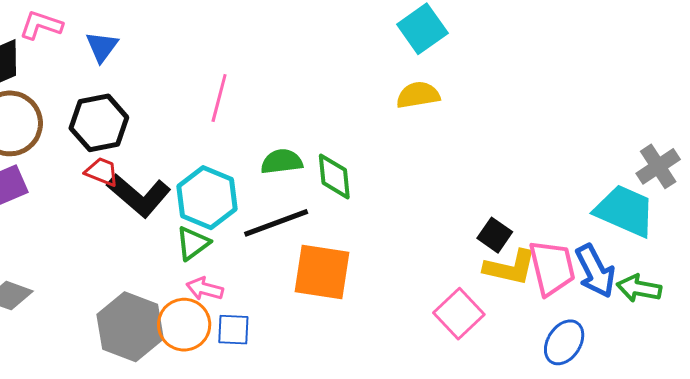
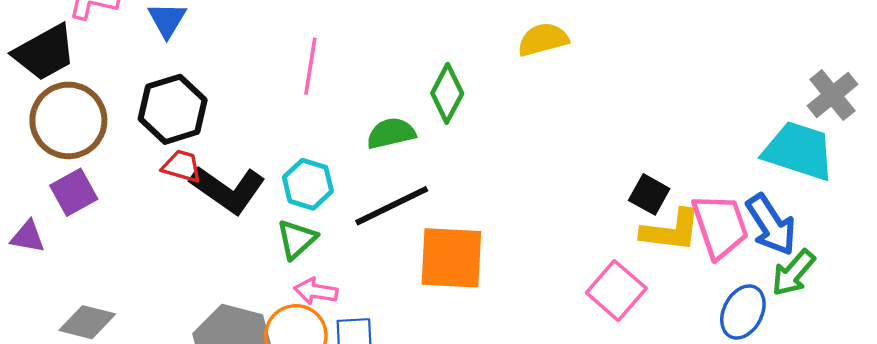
green diamond: (334, 176) -> (447, 93), moved, turned 39
cyan hexagon: (207, 198) -> (308, 184), size x0.7
green arrow: (639, 288) -> (793, 273), moved, turned -54

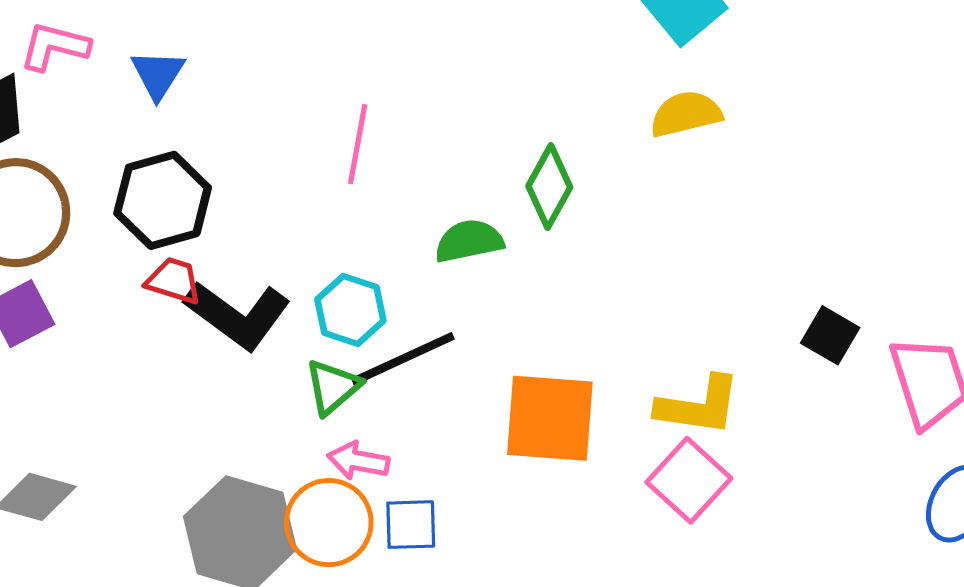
black line: (392, 206) -> (403, 359), moved
yellow L-shape: (671, 231) -> (698, 406), moved
pink square: (616, 291) -> (689, 480), moved

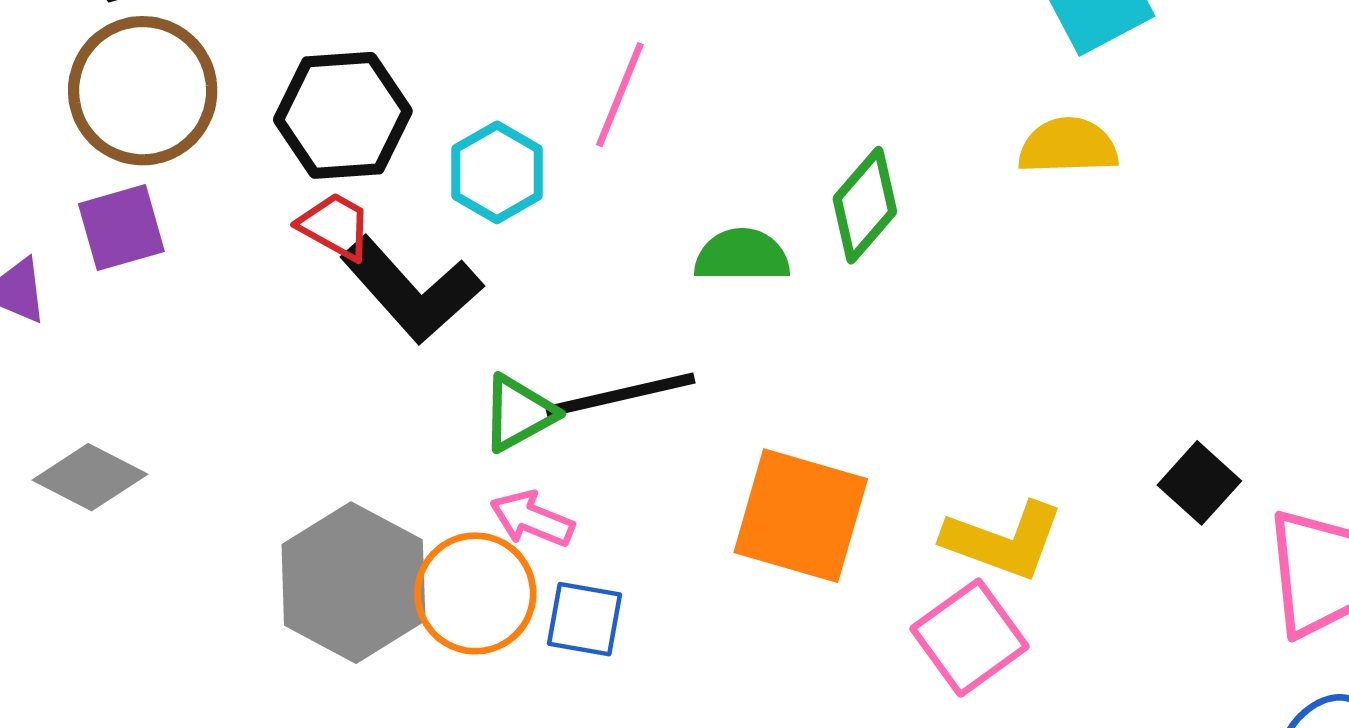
cyan hexagon: (350, 310) -> (497, 172), moved

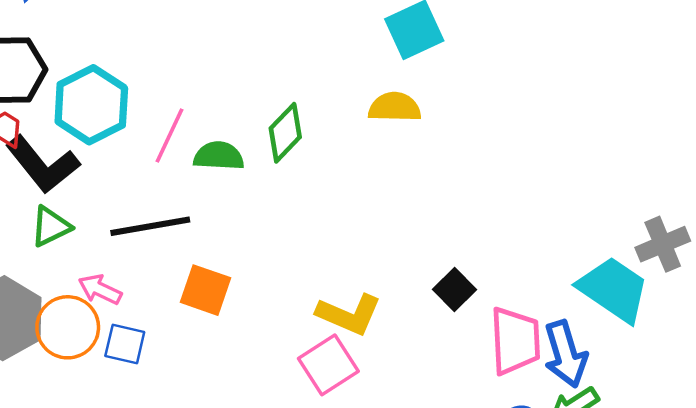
pink line: (620, 95) -> (169, 135), moved
cyan hexagon: (497, 172) -> (91, 105), size x1.5
green triangle: (519, 413) -> (51, 226), moved
orange square: (801, 516) -> (205, 290), moved, size x0.7

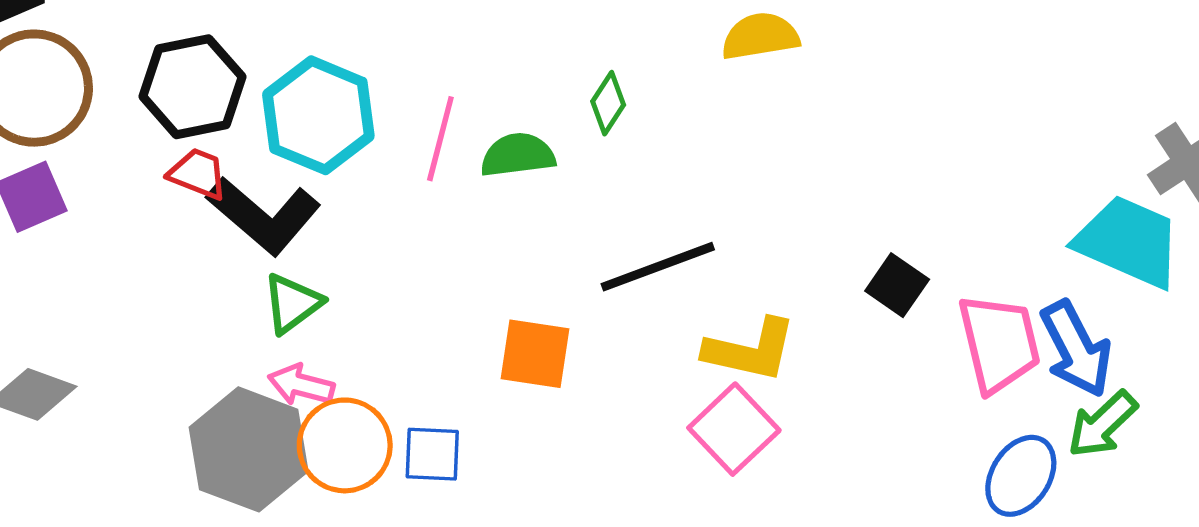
green diamond: (285, 133) -> (608, 103), size x0.7
black line: (150, 226) -> (658, 267), moved
pink arrow: (100, 289) -> (301, 385), moved

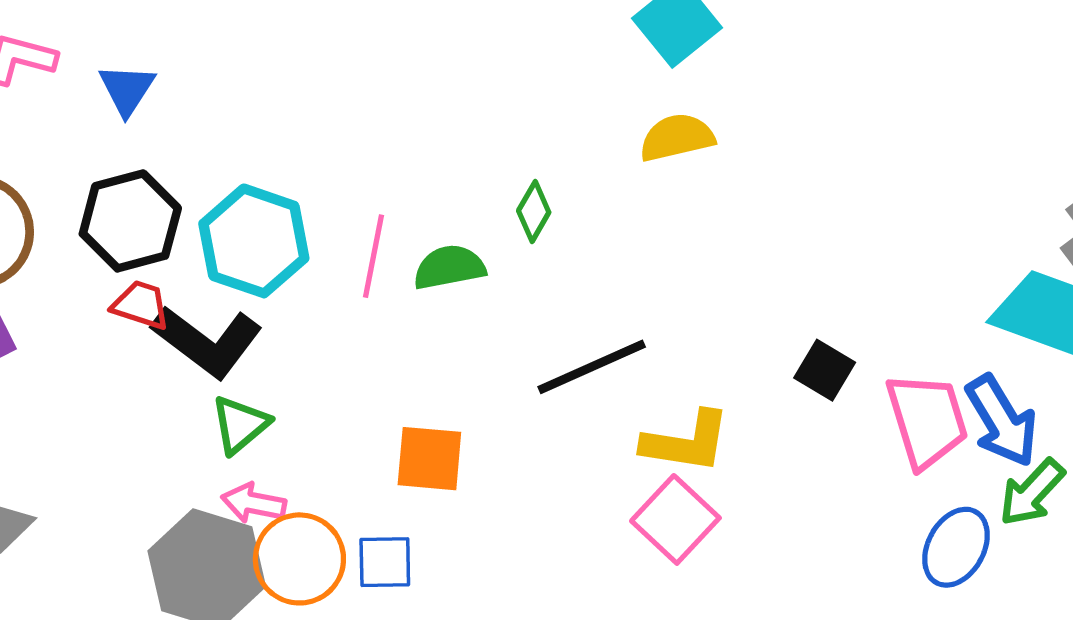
orange square: (535, 354) -> (429, 459), moved

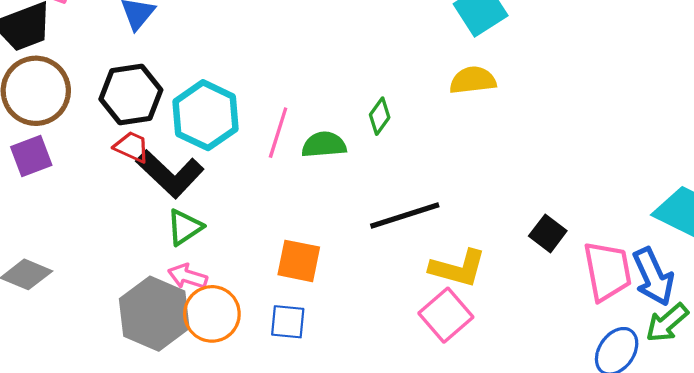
blue square: (385, 562) -> (288, 322), moved

